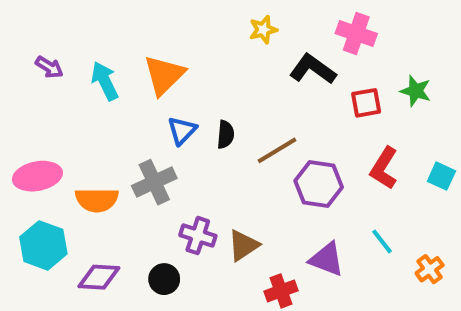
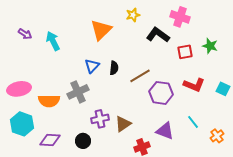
orange triangle: (164, 75) -> (101, 30), moved
red L-shape: (384, 168) -> (194, 85), turned -100
purple cross: (198, 236) -> (100, 119), turned -30

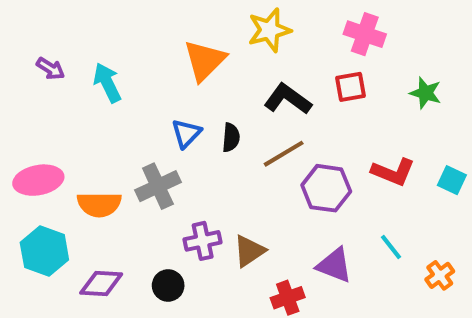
yellow star: (133, 15) -> (269, 30), size x1.5
black L-shape: (158, 35) -> (288, 99), moved
red square: (185, 52) -> (351, 87), moved

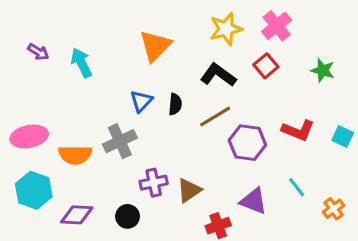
yellow star: (269, 30) -> (226, 29), moved
pink cross: (365, 34) -> (277, 26), turned 32
red square: (351, 87) -> (266, 66), turned -30

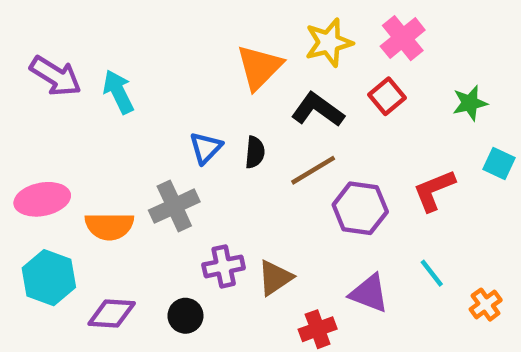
orange triangle: (155, 46) -> (259, 67), moved
purple arrow: (38, 52) -> (56, 76), size x1.6
green star: (323, 70) -> (470, 103), turned -30
red L-shape: (298, 130) -> (434, 190), turned 136
cyan square: (343, 136) -> (499, 163), moved

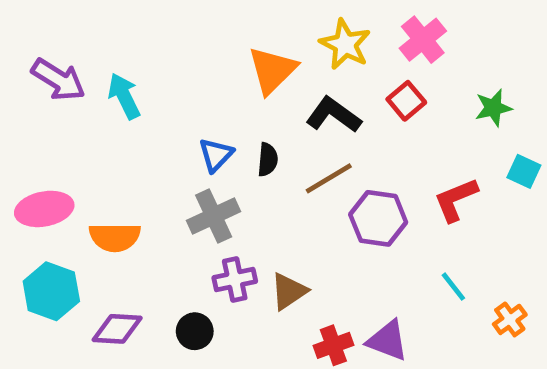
yellow star: (329, 43) -> (345, 44), turned -30
gray cross: (174, 206) -> (214, 216), moved
purple triangle: (369, 293) -> (388, 341), moved

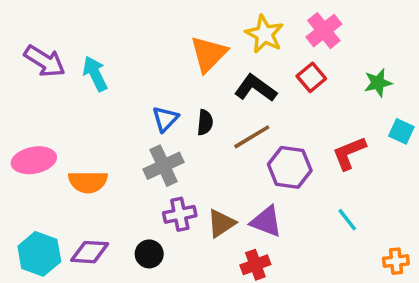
cyan hexagon: (51, 291) -> (39, 254), moved
orange cross: (510, 319) -> (396, 261), moved, turned 30
purple triangle: (388, 341) -> (266, 221), moved

